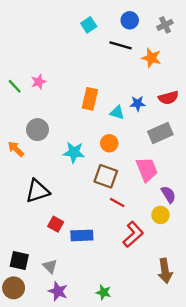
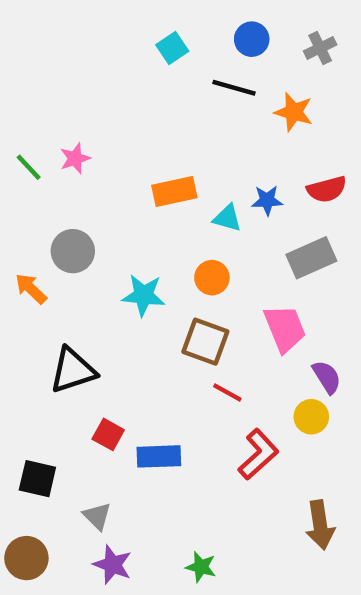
orange rectangle: (90, 99) -> (174, 192), turned 65
black square: (19, 261) -> (37, 479), moved

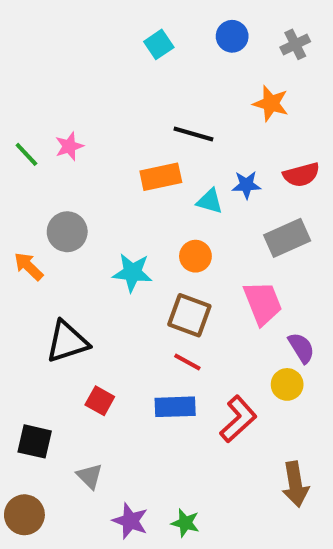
black line: (234, 88) -> (193, 134), moved
red line: (227, 392) -> (187, 362), moved
blue rectangle: (159, 456) -> (175, 407), moved
purple star: (113, 565) -> (130, 521), moved

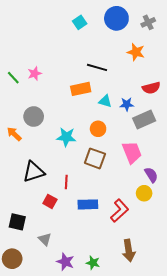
blue circle: (232, 36) -> (116, 18), size x1.5
blue star: (246, 185) -> (127, 104), moved
red line: (187, 362) -> (66, 182), moved, turned 64
brown arrow: (295, 484) -> (129, 251), moved

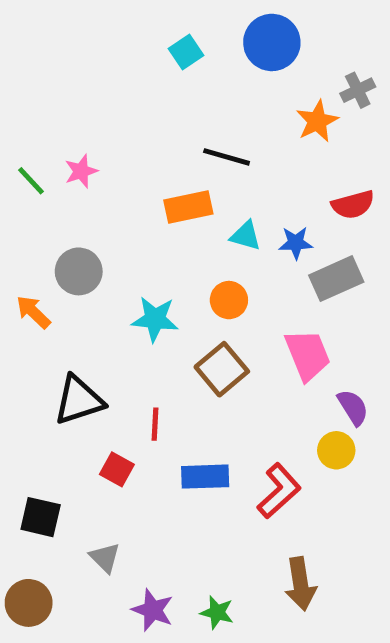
gray cross: (148, 22) -> (358, 90), moved
orange star: (136, 52) -> (317, 121), turned 30
brown square: (95, 158) -> (222, 369), turned 30

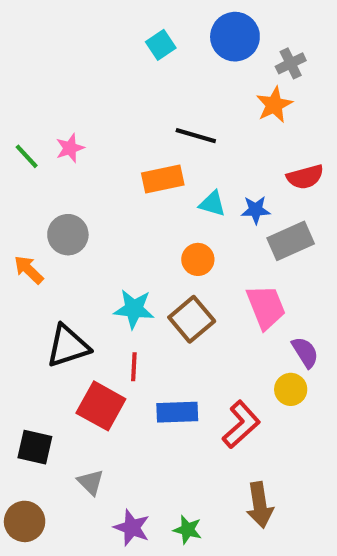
gray cross: (358, 90) -> (291, 63), moved
cyan star: (155, 319) -> (134, 309), moved
red square: (117, 469) -> (101, 406), size x1.6

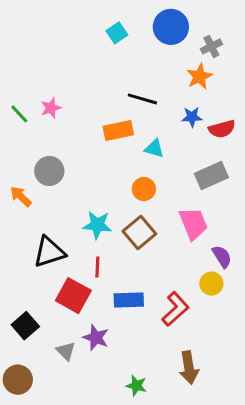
blue star: (256, 210) -> (192, 117), moved
black square: (35, 447) -> (25, 326), turned 36
purple star: (132, 528) -> (96, 338), moved

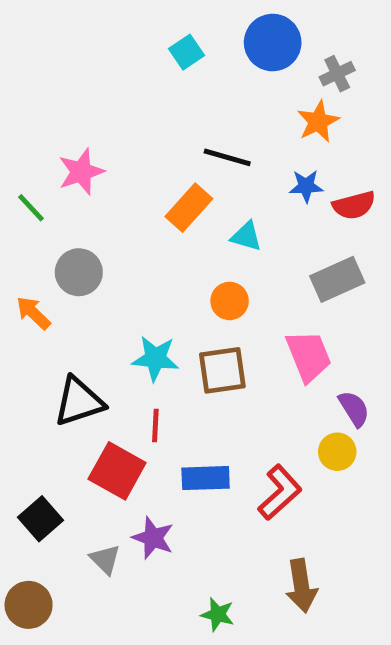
pink star: (51, 108) -> (81, 172), size x1.4
green line: (19, 114) -> (31, 208), moved
orange rectangle: (118, 130) -> (189, 208), turned -36
brown square: (139, 233) -> (222, 370), turned 32

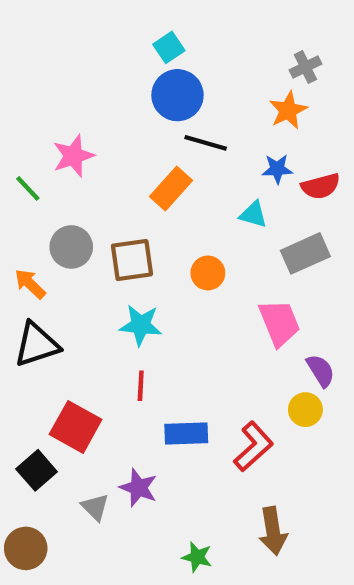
blue circle: (273, 43) -> (177, 95), moved
cyan triangle: (246, 236) -> (253, 214), moved
brown square: (222, 370) -> (132, 260), moved
black triangle: (79, 401) -> (37, 345), moved
red square: (117, 471) -> (76, 427), moved

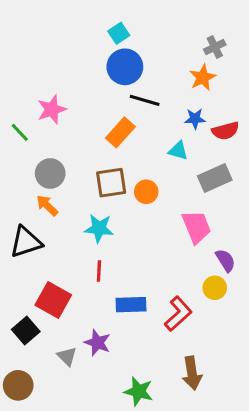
brown square: (132, 260) -> (111, 183), moved
orange arrow: (30, 284) -> (47, 206), moved
green star: (197, 557) -> (139, 391), size x1.4

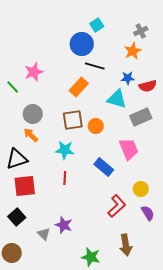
cyan square: (119, 33) -> (97, 25), moved
cyan triangle: (178, 151) -> (117, 99), size x1.5
purple semicircle: (225, 260) -> (148, 213), moved
red square: (53, 300) -> (25, 186), moved, turned -35
blue rectangle: (131, 305) -> (104, 167), moved, turned 42

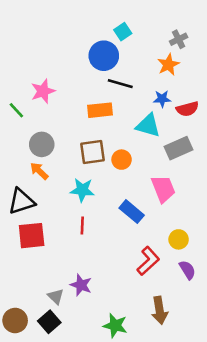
orange rectangle: (79, 87) -> (100, 110), turned 42
black square: (17, 217) -> (49, 322), moved

